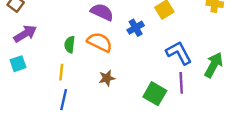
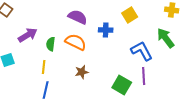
blue cross: (136, 28) -> (106, 30), turned 32
purple arrow: (25, 34) -> (28, 35), moved
green arrow: (214, 65) -> (166, 38), moved, turned -65

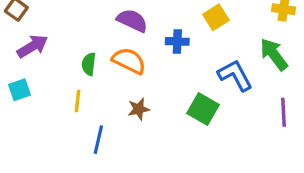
purple arrow: (28, 35) -> (32, 46), moved
purple line: (144, 76) -> (284, 112), moved
green square: (122, 85) -> (203, 109), moved
blue line: (46, 90) -> (98, 140), moved

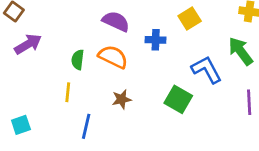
cyan square: (20, 90) -> (21, 125), moved

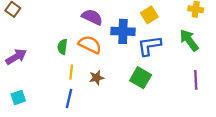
blue cross: (156, 40) -> (123, 31), size x1.5
purple arrow: (28, 44) -> (16, 57), moved
blue L-shape: (207, 70) -> (149, 46), moved, turned -70
yellow line: (68, 92) -> (71, 72), moved

